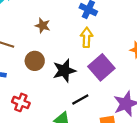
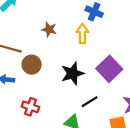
yellow arrow: (87, 37) -> (82, 34), moved
brown circle: (35, 61) -> (32, 65), moved

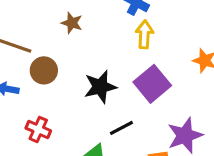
yellow arrow: (82, 34) -> (144, 34), moved

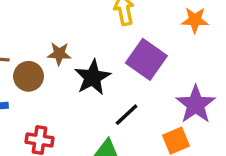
brown star: (72, 23) -> (59, 54), moved

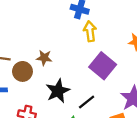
black star: (93, 77) -> (58, 91), moved

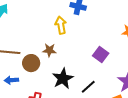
yellow arrow: (90, 31) -> (61, 25), moved
purple square: (103, 66) -> (101, 55), size x0.7

